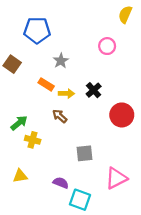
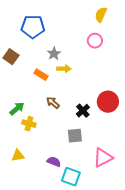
yellow semicircle: (125, 14) -> (101, 15), moved
black cross: (94, 90) -> (83, 111), moved
yellow arrow: (66, 94) -> (64, 69), moved

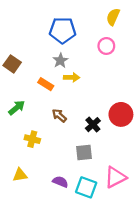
blue pentagon: (33, 27) -> (63, 30), moved
green arrow: (17, 109) -> (17, 108), moved
cyan square: (71, 177) -> (86, 187), moved

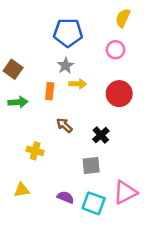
orange rectangle: (46, 84) -> (50, 91), turned 64
green arrow: (17, 108) -> (18, 102), moved, turned 36
red circle: (121, 114) -> (119, 94), moved

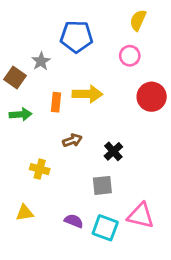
gray star: (66, 66) -> (41, 61), moved
yellow arrow: (78, 84) -> (87, 94), size x1.5
red circle: (119, 94) -> (152, 97), moved
brown arrow: (64, 125) -> (72, 140), turned 119
pink triangle: (125, 192) -> (141, 216), turned 40

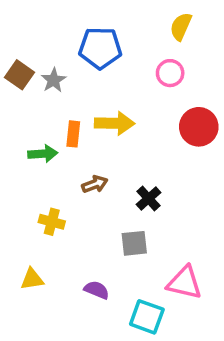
brown square: (15, 78) -> (20, 75), moved
green arrow: (20, 114) -> (43, 154), moved
cyan square: (105, 228) -> (147, 317), moved

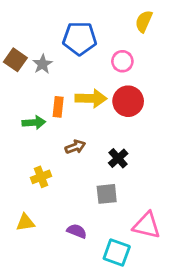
pink circle: (170, 73) -> (122, 61), moved
red circle: (199, 127) -> (128, 101), moved
yellow cross: (52, 222) -> (41, 177), turned -36

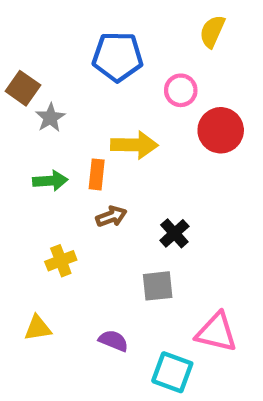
gray star: (42, 64) -> (50, 118), moved
red circle: (128, 101) -> (221, 130), moved
orange rectangle: (58, 107) -> (97, 174), moved

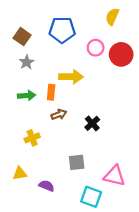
brown square: (23, 88) -> (22, 37), moved
red circle: (221, 130) -> (121, 54), moved
gray square: (158, 286) -> (77, 162), moved
purple semicircle: (113, 341) -> (47, 186), moved

